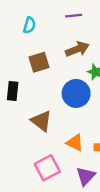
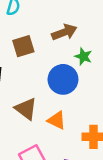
orange triangle: (75, 143) -> (57, 120), moved

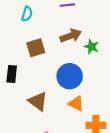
green star: (83, 56) -> (91, 47), moved
orange triangle: (57, 120) -> (76, 103), moved

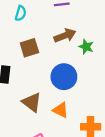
orange triangle: (76, 103) -> (61, 110), moved

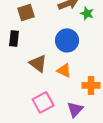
brown square: (29, 48) -> (26, 12), moved

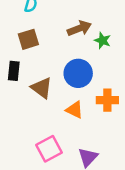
brown triangle: (38, 63) -> (42, 88), moved
orange cross: (91, 85) -> (107, 100), moved

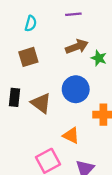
black rectangle: (14, 71) -> (15, 97), moved
orange triangle: (75, 110) -> (71, 135), moved

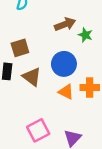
brown square: (28, 57) -> (20, 48), moved
orange triangle: (71, 135) -> (66, 92), moved

